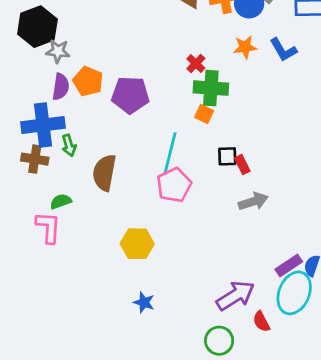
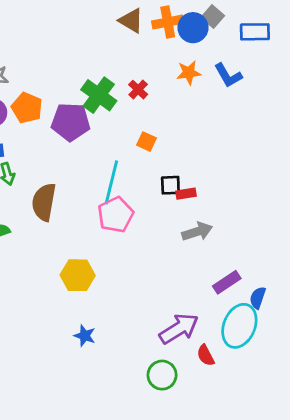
green cross: (211, 88) -> (99, 95), moved, turned 32
red rectangle: (242, 165) -> (186, 194), turned -72
purple rectangle: (289, 266) -> (227, 282), moved

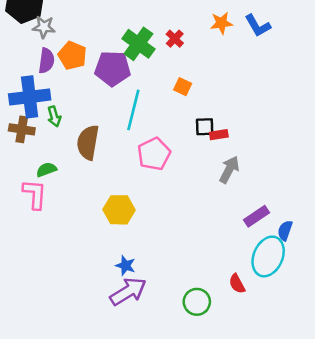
cyan line: (111, 182) -> (133, 110), moved
gray arrow: (197, 232) -> (229, 170), turned -44
purple arrow: (179, 329) -> (128, 291), moved

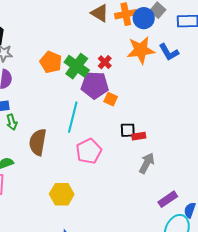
orange star: (221, 23) -> (141, 50), size x1.6
orange pentagon: (72, 55) -> (51, 62), moved
purple pentagon: (113, 68) -> (95, 85), moved

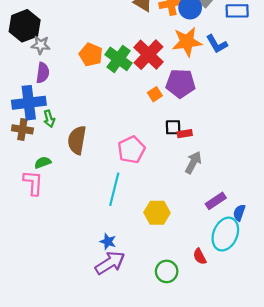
red cross: (105, 62) -> (148, 55), size x2.0
purple pentagon: (95, 85) -> (180, 83), moved
orange square: (111, 99) -> (155, 94), turned 32
cyan line: (73, 117) -> (114, 189), moved
yellow hexagon: (62, 194) -> (157, 213), moved

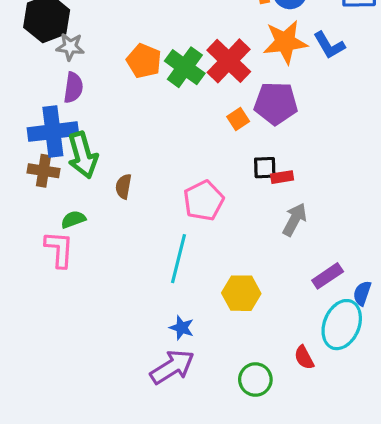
green arrow: (49, 119) -> (83, 155), size x1.8
brown semicircle: (77, 140) -> (124, 186), size x0.6
blue star: (108, 242) -> (182, 328), moved

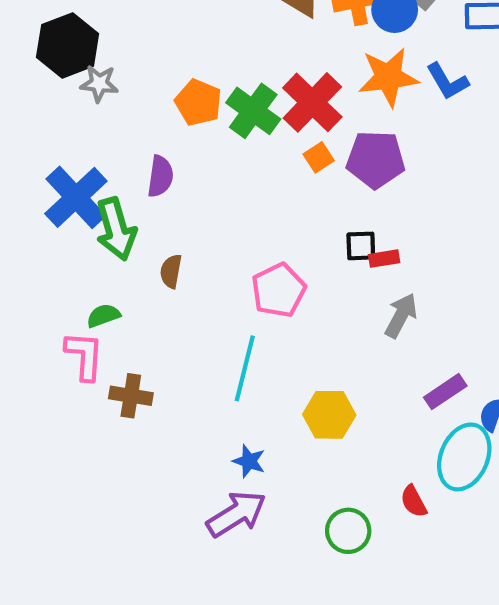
purple semicircle: (73, 88) -> (160, 176), moved
orange square: (238, 119) -> (319, 157), moved
blue cross: (53, 132) -> (76, 197), turned -36
brown cross: (44, 171) -> (131, 396), moved

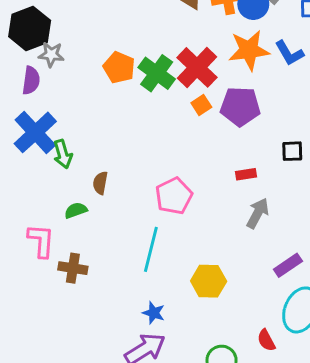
purple semicircle: (160, 176) -> (31, 80), moved
green arrow: (116, 229) -> (63, 154), size x0.7
black square: (361, 246) -> (292, 151), moved
green semicircle: (103, 316) -> (76, 210), moved

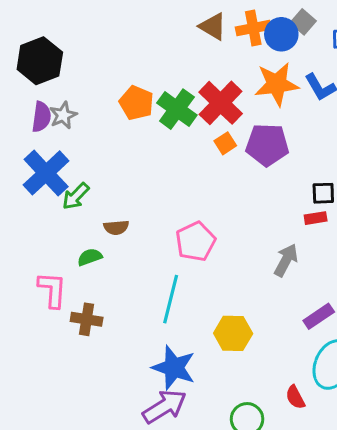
gray star: (51, 54) -> (63, 115), moved, turned -30
green arrow: (63, 154) -> (76, 196), turned 60
red rectangle: (246, 174) -> (316, 218), moved
brown semicircle: (100, 183) -> (116, 227), turned -105
blue star: (154, 313) -> (174, 368), size x1.8

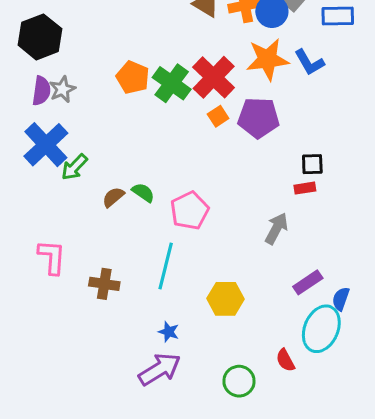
brown semicircle: (116, 227) -> (113, 197), turned 145
green semicircle: (90, 257) -> (143, 193), moved, turned 55
brown cross: (87, 319) -> (104, 284), moved
blue star: (174, 368) -> (169, 332), size x0.5

